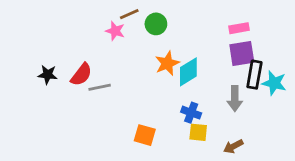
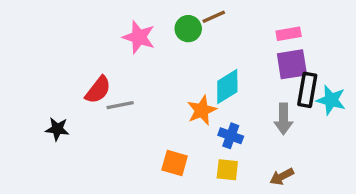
brown line: (129, 14) -> (214, 17), moved
pink star: (115, 31) -> (139, 37), size x1.4
orange star: (167, 63) -> (202, 110), moved
black star: (48, 75) -> (57, 129), moved
yellow square: (198, 132) -> (227, 170), moved

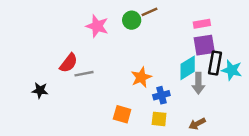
cyan diamond: (227, 86) -> (188, 68), moved
blue cross: (231, 136) -> (161, 95), turned -35

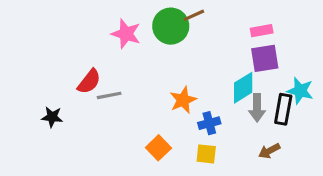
green circle: (132, 20) -> (171, 26), size x1.5
black rectangle: (215, 63) -> (283, 109), moved
orange square: (122, 114) -> (158, 148), turned 30
brown arrow: (197, 124) -> (269, 151), moved

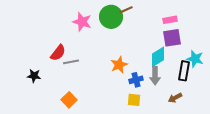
gray arrow: (257, 108) -> (155, 76), moved
orange square: (158, 148) -> (69, 100), moved

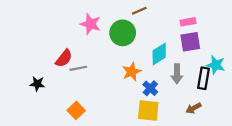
green circle: (111, 17) -> (123, 33), moved
cyan diamond: (158, 57) -> (159, 54), moved
gray arrow: (155, 76) -> (177, 74), moved
blue cross: (136, 80) -> (150, 88), turned -32
yellow square: (134, 100) -> (148, 110), size x1.5

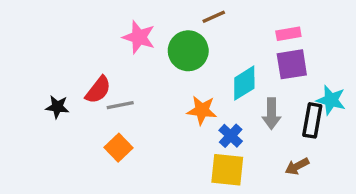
orange star: (132, 72) -> (202, 110), turned 30
black star: (37, 84) -> (57, 107), moved
orange square: (76, 110) -> (119, 148), moved

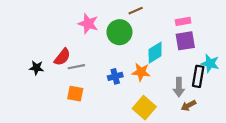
orange star: (202, 110) -> (141, 72), moved
gray arrow: (271, 114) -> (179, 87), moved
blue cross: (231, 136) -> (115, 76), moved, turned 32
orange square: (119, 148) -> (75, 94), turned -35
yellow square: (227, 170) -> (144, 108), turned 35

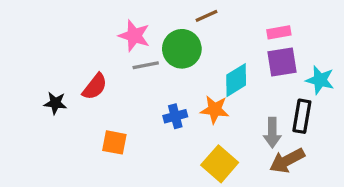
cyan star: (210, 63) -> (320, 80), moved
gray line: (76, 67) -> (146, 65), moved
brown arrow: (188, 105) -> (287, 161), size x1.5

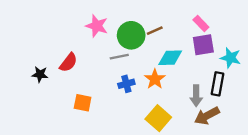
brown line: (207, 16) -> (155, 31), moved
pink rectangle: (279, 32) -> (201, 23), turned 56
gray line: (146, 65) -> (119, 57), moved
cyan diamond: (236, 80) -> (170, 58), turned 30
orange star: (215, 110) -> (155, 79), turned 30

